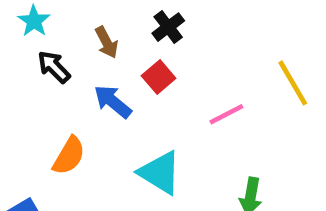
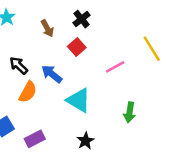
black arrow: (54, 67) -> (19, 65), moved
blue arrow: (113, 102) -> (52, 74), moved

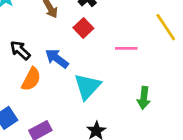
pink line: (115, 67) -> (126, 48), turned 30
cyan triangle: (79, 100) -> (87, 86), turned 44

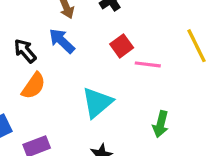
red square: (83, 28) -> (122, 46), moved
blue arrow: (57, 58) -> (62, 41), moved

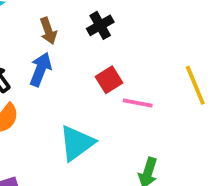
blue arrow: (62, 41) -> (41, 69), turned 64

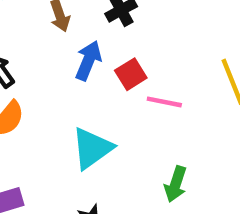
blue arrow: (41, 69) -> (88, 61), moved

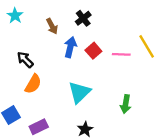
pink line: (164, 102) -> (121, 54), moved

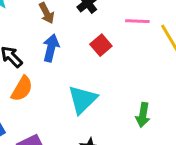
blue arrow: (70, 47) -> (51, 48), moved
pink line: (121, 54) -> (137, 21), moved

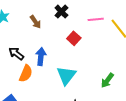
blue arrow: (51, 48) -> (41, 56), moved
green arrow: (143, 115) -> (107, 80), turned 35

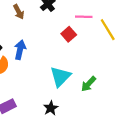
red square: (74, 38) -> (69, 34), moved
cyan triangle: (66, 75) -> (60, 77), moved

